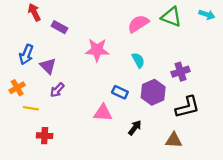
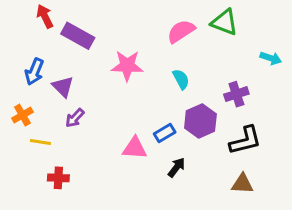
cyan arrow: (207, 15) -> (271, 58), moved
purple rectangle: (59, 27) -> (78, 36), size x1.5
blue rectangle: (120, 92) -> (165, 133), moved, turned -56
brown triangle: (174, 140) -> (242, 184), moved

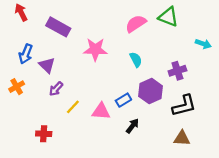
red arrow: (45, 16) -> (21, 12), moved
yellow line: (40, 142) -> (73, 107), moved, turned -56

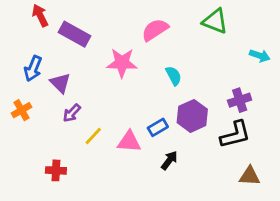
red arrow: (21, 12) -> (40, 15), moved
pink semicircle: (136, 24) -> (155, 30), moved
purple cross: (177, 71) -> (240, 100), moved
brown triangle: (182, 138) -> (250, 176), moved

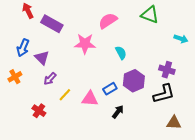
purple cross: (240, 100) -> (167, 70), turned 35
red cross: (56, 170) -> (39, 111), moved, turned 32

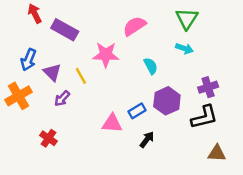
green triangle: (150, 15) -> (187, 19), turned 42
cyan arrow: (181, 39) -> (184, 48), moved
purple cross: (167, 70) -> (208, 87), turned -35
orange cross: (15, 77) -> (19, 96), size x1.5
yellow line: (65, 95) -> (81, 76), moved, turned -72

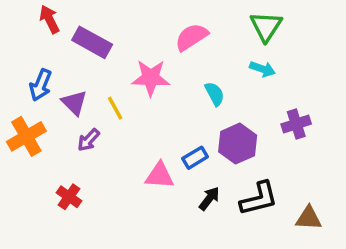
black L-shape: (204, 117) -> (259, 199), moved

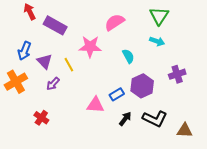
black L-shape: (259, 199) -> (155, 119), turned 40

